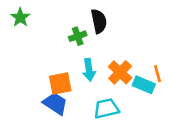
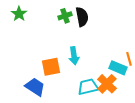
green cross: (78, 36) -> (65, 16), moved
orange cross: (120, 72) -> (107, 84), moved
blue trapezoid: (55, 104) -> (35, 87), moved

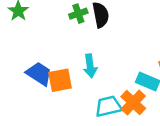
blue trapezoid: (35, 87) -> (39, 74), moved

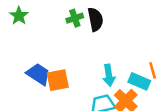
cyan arrow: (90, 66) -> (109, 75), moved

